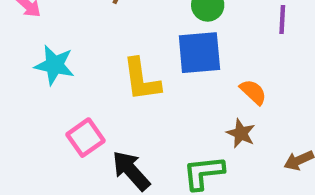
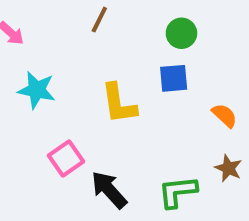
blue square: (199, 53) -> (174, 78), size x0.7
brown star: (241, 133) -> (228, 168), moved

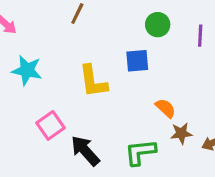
green circle: (181, 33) -> (158, 25), moved
orange semicircle: (224, 115) -> (166, 108), moved
brown star: (228, 168) -> (181, 133), turned -30

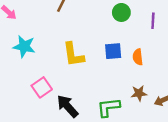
blue square: (137, 61) -> (113, 51), moved
orange semicircle: (166, 108) -> (138, 57), moved, turned -140

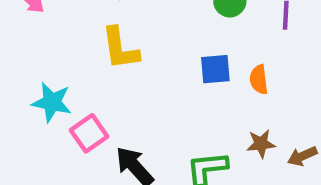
cyan star: (24, 46) -> (52, 102), moved
yellow L-shape: (73, 55) -> (120, 48), moved

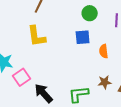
blue square: (215, 69) -> (83, 37), moved

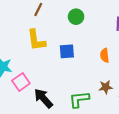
green circle: (90, 13) -> (76, 17), moved
blue square: (83, 37) -> (67, 51), moved

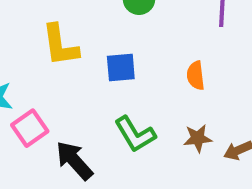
green L-shape: (79, 99) -> (135, 134), moved, turned -115

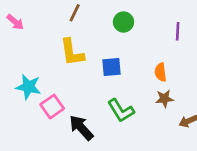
brown star: (198, 138) -> (164, 99), moved

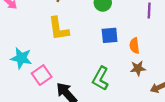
blue square: (112, 67) -> (110, 35), moved
green L-shape: (121, 111) -> (100, 78), turned 60

